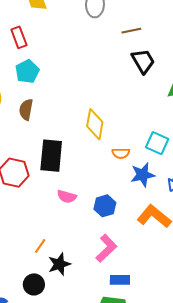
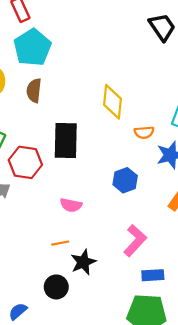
cyan pentagon: (27, 71) -> (32, 48), size x1.4
pink semicircle: (67, 197) -> (71, 205), moved
blue hexagon: (105, 206) -> (125, 180), moved
orange line: (40, 246) -> (60, 243), turned 49

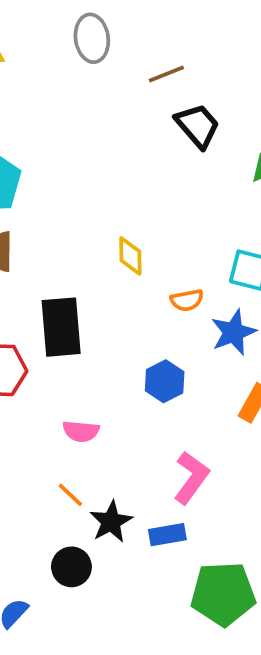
yellow diamond: (113, 102) -> (130, 256), size x0.7
orange line: (60, 243) -> (70, 495), turned 60
blue rectangle: (153, 275) -> (167, 535), moved

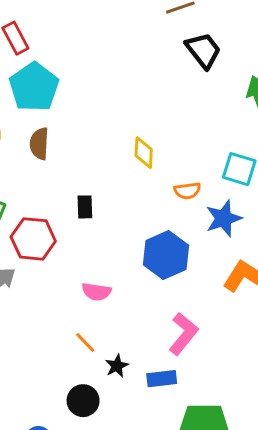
black rectangle: (61, 327) -> (85, 207), size x0.5
blue hexagon: (165, 381) -> (166, 255), size x1.4
black star: (111, 522) -> (117, 366), size x0.7

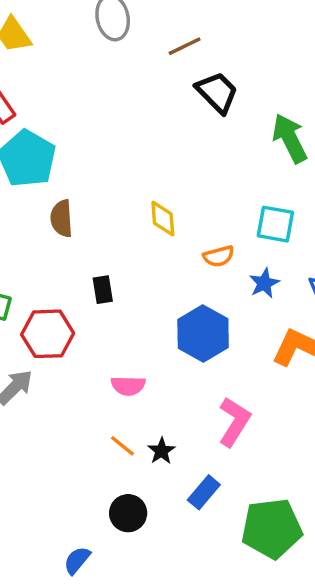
brown semicircle: (39, 144) -> (62, 218), moved
blue star: (224, 218) -> (264, 283), size x0.7
black star: (117, 366) -> (161, 451), moved
blue rectangle: (162, 379) -> (204, 492), moved, turned -36

